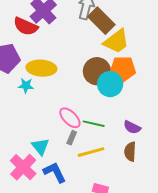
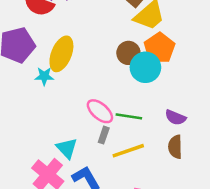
yellow ellipse: (41, 68) -> (61, 54), turned -68
orange pentagon: (123, 69) -> (159, 48), turned -30
brown circle: (97, 71) -> (128, 53), size x0.7

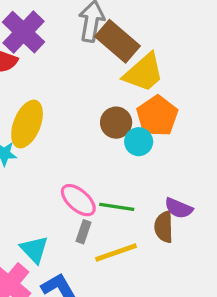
cyan circle: (145, 67) -> (139, 142), size x0.7
brown semicircle: (175, 147) -> (164, 227), moved

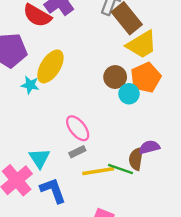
green line: (117, 207) -> (121, 169), moved
purple semicircle: (179, 208) -> (149, 147), turned 132
gray rectangle: (83, 232) -> (77, 152), turned 35

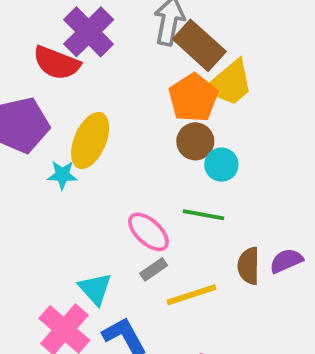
orange pentagon: (146, 78) -> (193, 98), moved
purple semicircle: (149, 147) -> (286, 261), moved
green line: (121, 169) -> (203, 215), moved

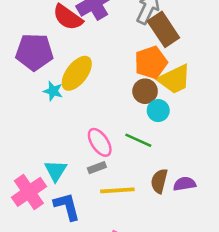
yellow trapezoid: (229, 83) -> (175, 79), moved

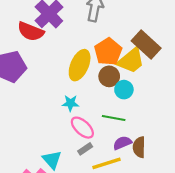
brown rectangle: (163, 29) -> (146, 44), moved
yellow ellipse: (77, 73) -> (80, 65), moved
cyan star: (53, 91) -> (70, 103), moved
purple semicircle: (185, 184) -> (122, 143), moved

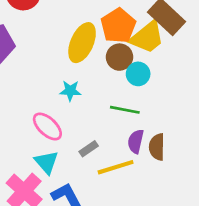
pink ellipse: (82, 128) -> (47, 126), moved
purple semicircle: (122, 143) -> (136, 141), turned -54

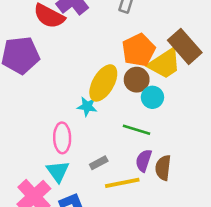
yellow ellipse: (82, 43) -> (103, 83), moved
pink ellipse: (47, 126) -> (62, 138), turned 40

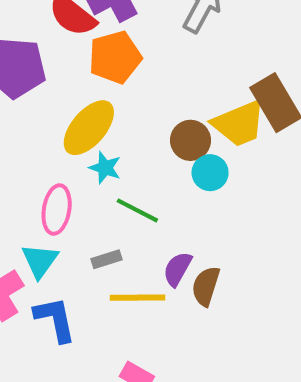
orange pentagon: (139, 50) -> (115, 57), moved
yellow ellipse: (103, 83) -> (89, 128), moved
green line: (136, 130) -> (137, 210), moved

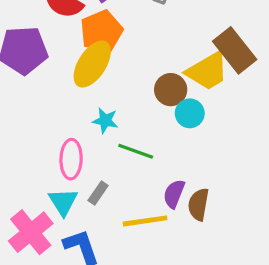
yellow ellipse: (89, 128) -> (92, 64), moved
gray rectangle: (106, 259) -> (98, 193), moved, turned -30

